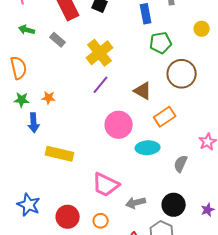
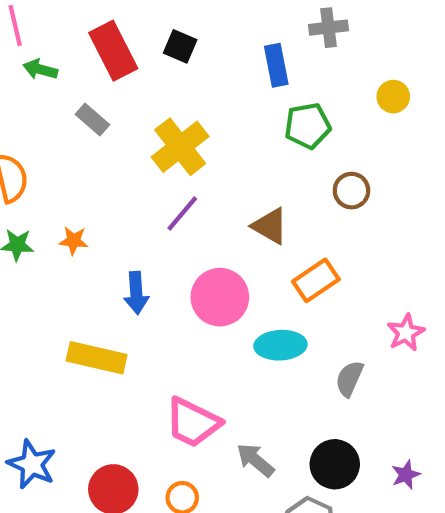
green arrow: (27, 30) -> (40, 69), moved
brown circle: (182, 74) -> (351, 191), size x0.6
blue arrow: (34, 123) -> (136, 293), moved
gray arrow: (136, 203) -> (255, 460), turned 54

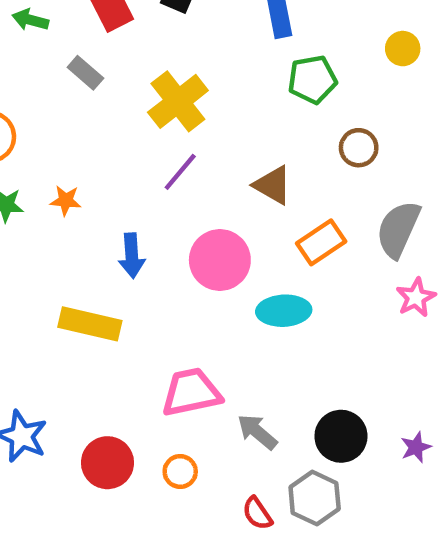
gray semicircle: (349, 379) -> (398, 229), moved, size x1.5
pink trapezoid: (193, 422) -> (191, 392), turned 142

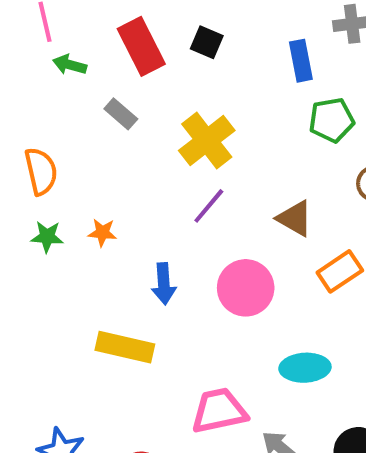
cyan ellipse: (284, 311) -> (305, 368), moved

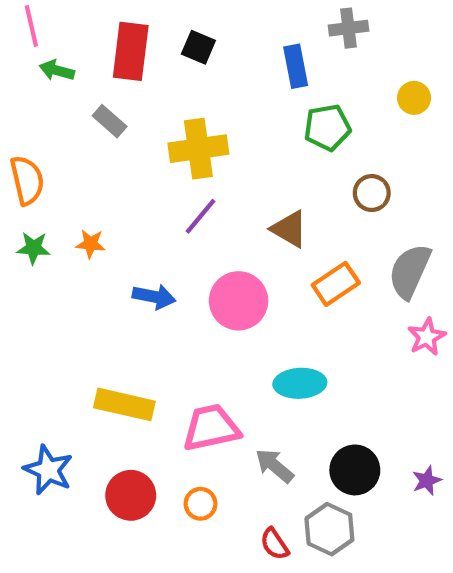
red rectangle: (141, 46) -> (131, 51), turned 34
yellow cross: (207, 140) -> (198, 149), turned 30
blue arrow: (164, 284) -> (154, 297), turned -75
yellow rectangle: (125, 347) -> (124, 404), moved

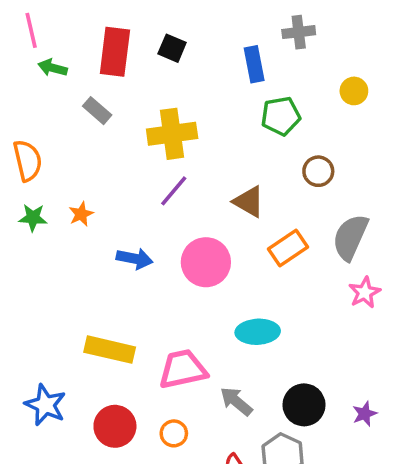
orange star: (91, 244) -> (81, 214), turned -30

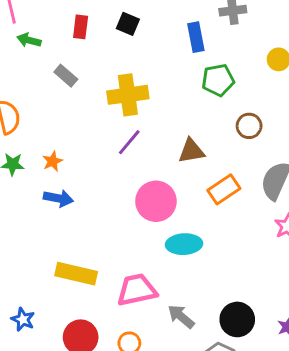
red rectangle: (115, 52) -> (81, 27), size x0.6
brown triangle: (249, 202) -> (191, 151), turned -40
blue arrow: (135, 259) -> (58, 198), moved
cyan ellipse: (258, 332) -> (184, 244), moved
blue star: (45, 405) -> (23, 319), size x0.7

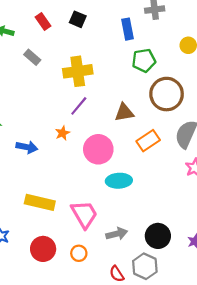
red rectangle: (81, 27) -> (43, 21), turned -42
brown circle: (249, 126) -> (167, 94), size x1.8
orange star: (53, 161) -> (63, 133), moved
pink trapezoid: (137, 290) -> (84, 214), turned 72
gray arrow: (181, 317) -> (117, 234), turned 126

